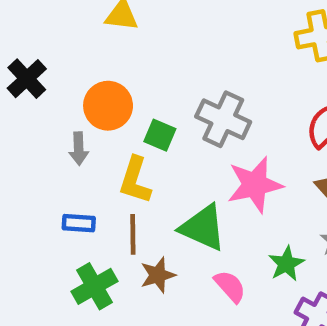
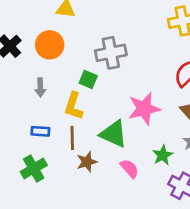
orange circle: (108, 106) -> (50, 45), moved
gray cross: (223, 119) -> (111, 53), moved, turned -36
green cross: (94, 286) -> (34, 168), moved

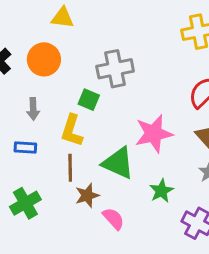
blue rectangle: (40, 131) -> (25, 148), moved
green star: (163, 155) -> (161, 191), moved
pink semicircle: (129, 168) -> (113, 219), moved

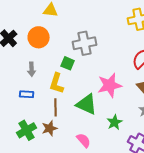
brown star: (87, 195) -> (50, 128), moved

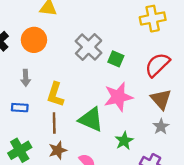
gray cross: (85, 43) -> (89, 47), turned -35
green square: (68, 63) -> (116, 59), moved
brown star: (50, 128) -> (58, 150), moved

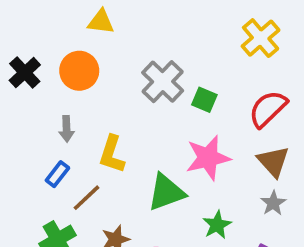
yellow cross: (153, 19) -> (261, 38), turned -30
blue rectangle: (20, 108) -> (57, 174), turned -56
green triangle: (91, 119) -> (166, 192), turned -44
brown line: (54, 123) -> (86, 198), moved, turned 48

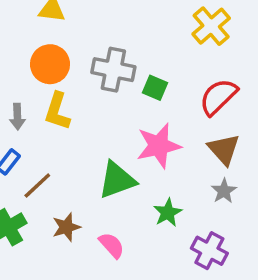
orange circle: (79, 71) -> (50, 64), moved
gray cross: (163, 82) -> (113, 70), turned -33
yellow L-shape: (112, 154) -> (57, 111), moved

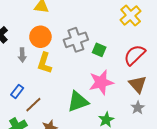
gray cross: (113, 70) -> (76, 40), turned -30
gray arrow: (17, 117) -> (22, 55), moved

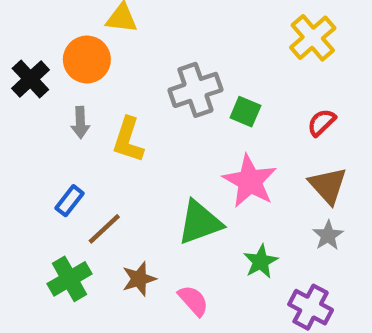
orange circle: (40, 37) -> (87, 59), moved
red semicircle: (135, 55) -> (321, 122), size x0.6
pink star: (101, 82) -> (250, 181), turned -30

